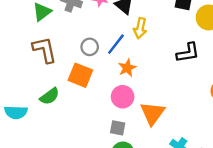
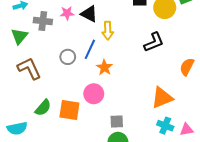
orange square: (80, 75) -> (69, 110), moved
pink circle: (123, 97) -> (94, 94), moved
orange triangle: (152, 113) -> (162, 98), moved, turned 45
gray square: (118, 128) -> (117, 122), moved

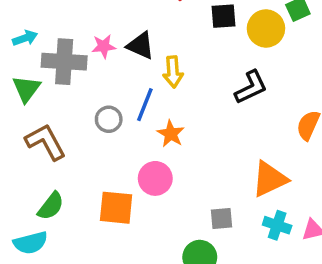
gray cross: (43, 21) -> (64, 62), size x1.4
green semicircle: (43, 108) -> (51, 206), moved
gray square: (117, 122) -> (222, 219), moved

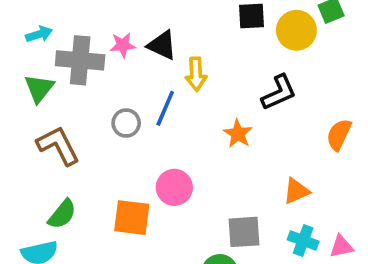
orange star: (171, 134) -> (238, 134), moved
orange triangle: (270, 179) -> (296, 191), size x0.7
gray square: (222, 219) -> (244, 232), size x1.4

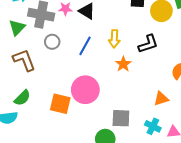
yellow arrow: (196, 74) -> (114, 39), moved
gray circle: (126, 123) -> (52, 42), moved
pink circle: (174, 187) -> (85, 90), size x1.4
orange triangle: (296, 191) -> (161, 99), moved

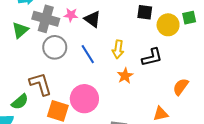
gray circle: (52, 42) -> (55, 47), size x1.5
blue line: (85, 46) -> (88, 54), turned -66
brown L-shape: (24, 60) -> (40, 84), moved

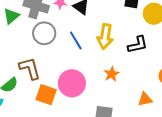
yellow arrow: (118, 49) -> (105, 36), size x1.4
orange star: (125, 76) -> (112, 74), moved

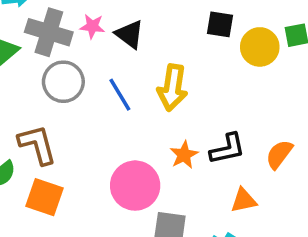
black L-shape: (138, 45) -> (227, 149), moved
pink circle: (72, 83) -> (135, 186), moved
orange square: (46, 95) -> (44, 197), moved

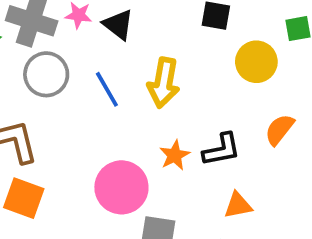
yellow circle: (260, 47) -> (256, 62), moved
orange semicircle: (279, 154) -> (279, 130), moved

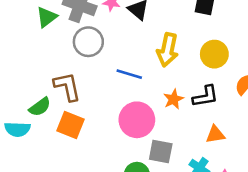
yellow circle: (256, 62) -> (214, 54), moved
blue line: (107, 89) -> (129, 74), moved, turned -45

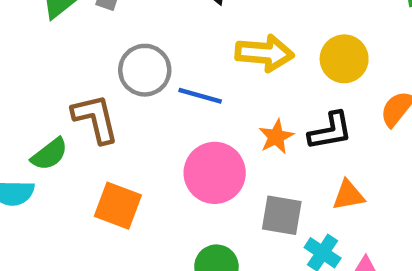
gray circle: (88, 42) -> (145, 70), moved
yellow arrow: (168, 50) -> (264, 53), turned -96
orange square: (71, 125) -> (118, 206), moved
gray square: (161, 152) -> (282, 215), moved

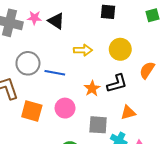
yellow arrow: (264, 53) -> (83, 50), size x0.7
pink circle: (215, 173) -> (65, 108), size x0.7
orange square: (118, 206) -> (32, 111), moved

